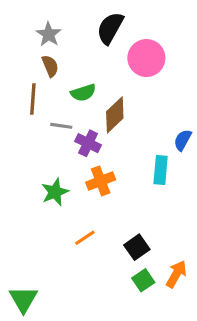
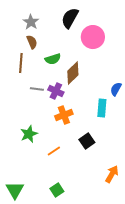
gray line: (61, 126) -> (37, 89), moved
green star: (55, 192) -> (29, 134), moved
black square: (137, 247) -> (87, 141), moved
green square: (143, 280) -> (57, 190), moved

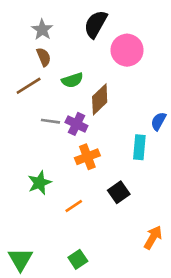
brown line: (21, 63) -> (29, 86), turned 54

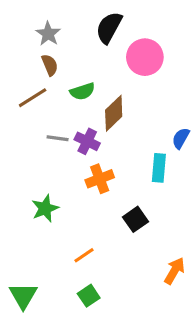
orange line: (74, 206) -> (84, 255), moved

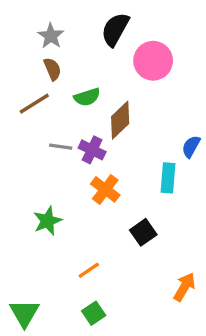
orange cross: (100, 179) -> (105, 189), turned -32

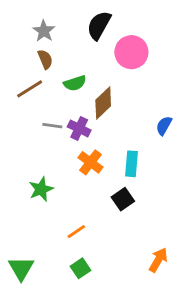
cyan rectangle: (168, 178) -> (131, 164), moved
orange arrow: (184, 287) -> (158, 260), moved

